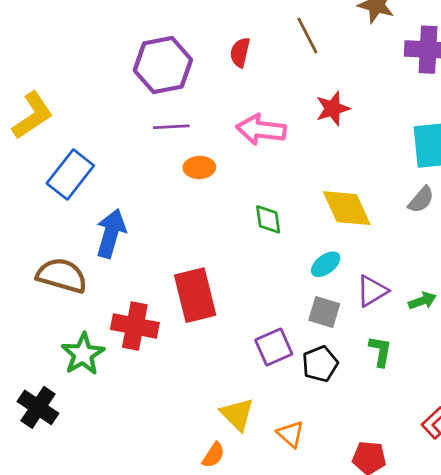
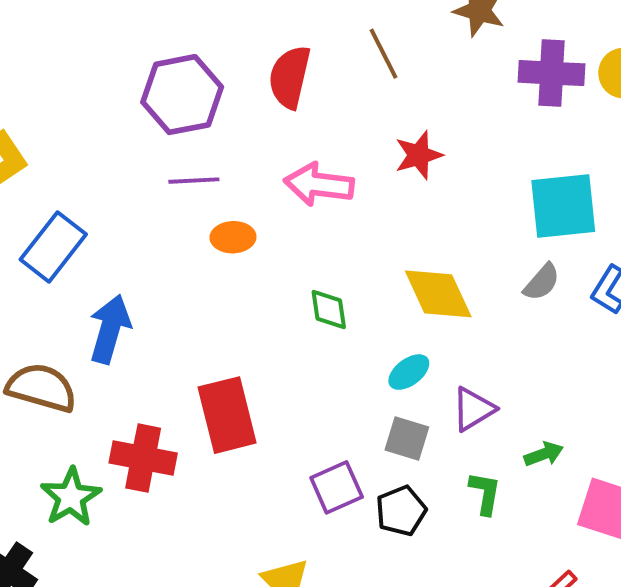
red semicircle: (240, 52) -> (290, 77), size x1.5
green arrow: (422, 301) -> (544, 454), moved

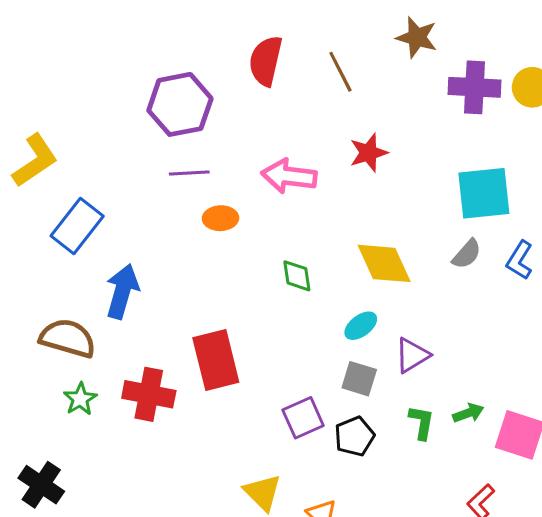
red semicircle: (290, 77) -> (266, 61), moved
green arrow: (544, 454) -> (468, 413), moved
green star: (71, 497) -> (80, 399), moved, size x0.7

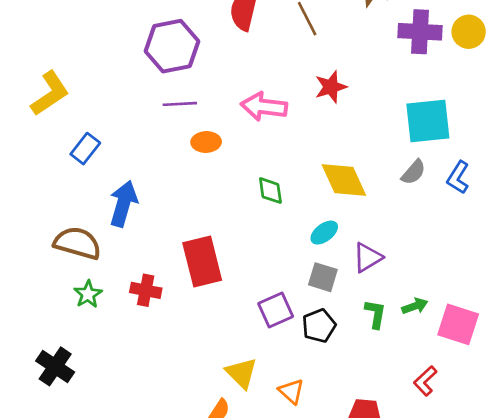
blue rectangle: (77, 226) -> (85, 149), size x0.7
red cross: (149, 394) -> (146, 290), size x0.7

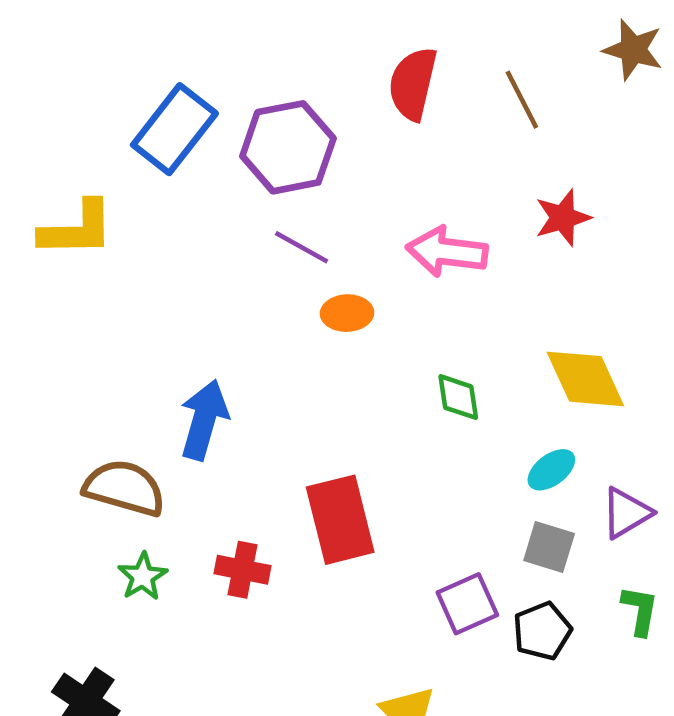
yellow L-shape: (50, 93) -> (77, 229), turned 33
purple line: (180, 104) -> (302, 247), turned 32
blue rectangle: (85, 149) -> (174, 129), moved, size x1.6

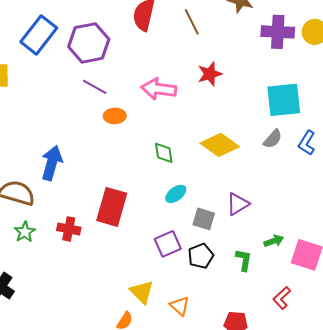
yellow diamond: (585, 379) -> (220, 145), turned -30
cyan ellipse: (551, 470) -> (176, 194), moved
red rectangle: (340, 520) -> (112, 207), turned 30
green L-shape: (640, 611) -> (244, 260), moved

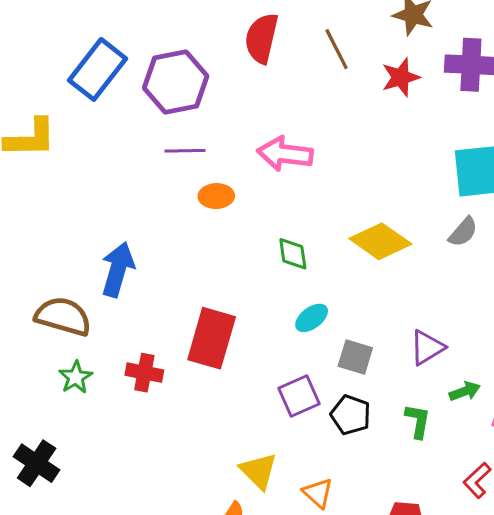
red star: (210, 74) -> (401, 77), moved
purple line: (95, 87) -> (185, 151), turned -30
purple triangle: (238, 204) -> (427, 348), moved
black pentagon: (201, 256) -> (351, 415), turned -30

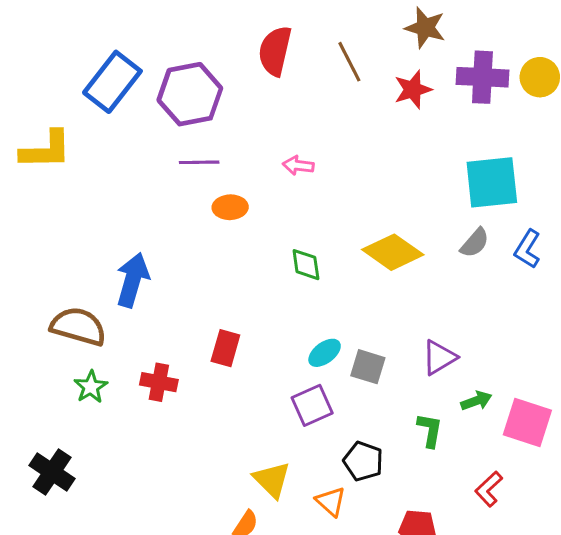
pink arrow: (285, 154) -> (298, 165), size x0.6
cyan ellipse: (312, 318) -> (325, 353), moved
red rectangle: (212, 338) -> (225, 348), size x0.6
black pentagon: (351, 415) -> (363, 461), moved

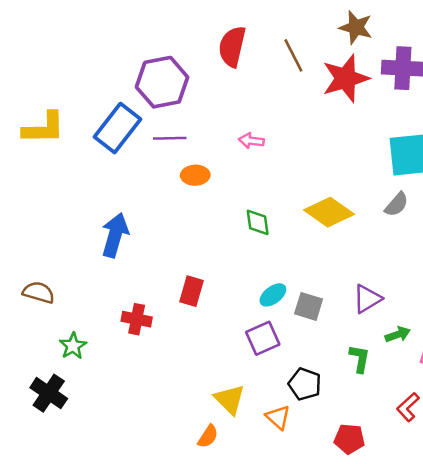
blue rectangle: (112, 82) -> (118, 128), moved
red star: (413, 90) -> (346, 78), size x1.5
brown semicircle: (78, 326) -> (39, 292), moved, size x0.7
green star: (91, 387) -> (73, 346), moved

